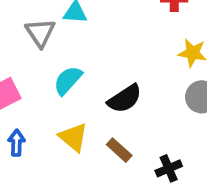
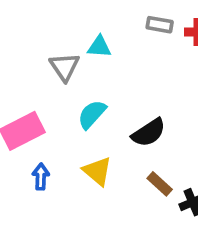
brown rectangle: (119, 150) -> (160, 184), moved

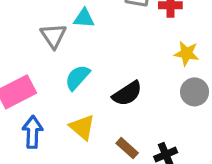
blue arrow: (41, 177) -> (33, 132), size x1.4
brown rectangle: (160, 184) -> (127, 148), moved

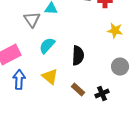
gray circle: (195, 92) -> (120, 67), moved
black semicircle: (127, 94) -> (78, 56), turned -54

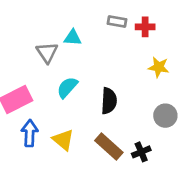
yellow triangle: (50, 77) -> (63, 140), moved
brown rectangle: (78, 90) -> (109, 147), size x1.5

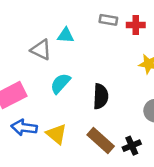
gray triangle: (47, 52) -> (41, 50), turned -30
blue arrow: (30, 133) -> (24, 128), turned -85

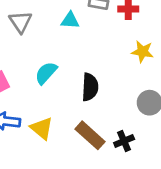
cyan triangle: (66, 35) -> (70, 20), moved
gray triangle: (41, 50) -> (20, 22), moved, turned 30

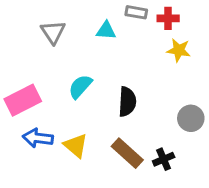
yellow star: (142, 52) -> (179, 50), moved

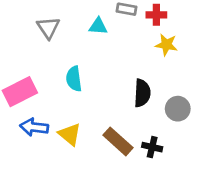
cyan semicircle: (80, 87) -> (74, 79), turned -50
black semicircle: (127, 102) -> (142, 93), moved
black cross: (164, 159) -> (152, 147), turned 36

